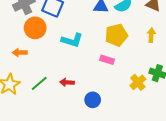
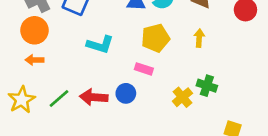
orange circle: (35, 28) -> (34, 30), moved
red arrow: (67, 82) -> (94, 97), size x1.5
blue circle: (93, 100) -> (126, 93), moved

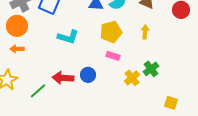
pink rectangle: (144, 69) -> (113, 56), moved
green cross: (207, 86) -> (151, 69), turned 35
green line: (59, 99) -> (38, 91), moved

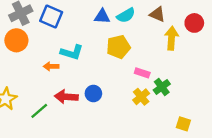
yellow arrow: (145, 32) -> (172, 38), moved, size x1.5
orange arrow: (17, 49) -> (51, 66), moved
pink rectangle: (113, 56) -> (142, 73), moved

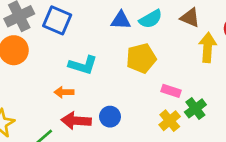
orange arrow: (51, 66) -> (64, 92), moved

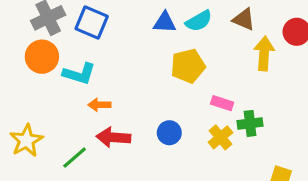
cyan L-shape: (83, 65) -> (79, 74), moved
green cross: (195, 108) -> (250, 123), turned 30
blue circle: (110, 117) -> (169, 133), moved

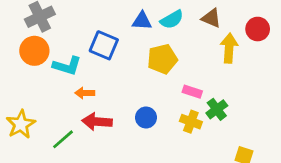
blue square: (92, 22) -> (104, 45), moved
green cross: (250, 123) -> (217, 109), turned -30
yellow cross: (221, 137) -> (191, 122), turned -30

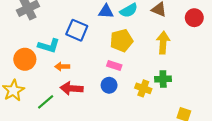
yellow arrow: (229, 48) -> (163, 43), moved
orange circle: (34, 51) -> (25, 59), moved
pink rectangle: (192, 92) -> (114, 65), moved
green cross: (217, 109) -> (163, 79), turned 35

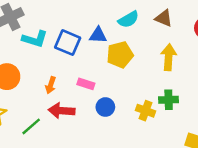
blue triangle: (106, 11) -> (98, 35), moved
cyan L-shape: (49, 46) -> (35, 39), moved
pink rectangle: (114, 65) -> (86, 84), moved
orange arrow: (62, 67) -> (51, 85), turned -72

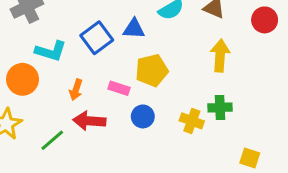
cyan L-shape: (35, 39) -> (51, 51), moved
blue square: (68, 43) -> (97, 38), turned 30
yellow pentagon: (120, 55) -> (152, 70), moved

